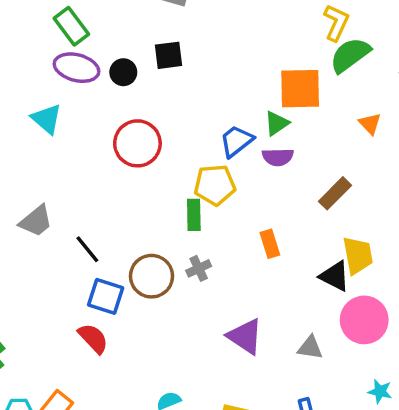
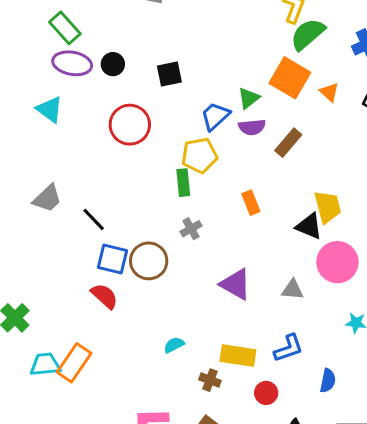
black square: (169, 55) -> (169, 74), moved
orange square: (300, 89) -> (290, 78), moved, turned 36
brown rectangle: (335, 193) -> (288, 143), moved
brown circle: (152, 276) -> (149, 261), moved

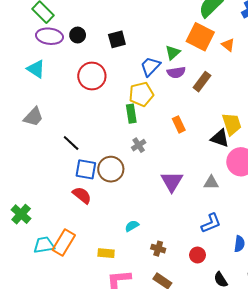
gray trapezoid: (47, 198) -> (33, 117), moved
purple triangle: (236, 284) -> (172, 181), turned 35
yellow rectangle: (238, 356) -> (106, 253), moved, size x0.7

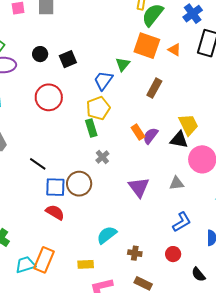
black circle: (78, 35) -> (40, 54), moved
purple semicircle: (176, 72) -> (150, 136), moved, turned 144
cyan semicircle: (132, 226) -> (107, 235), size x1.5

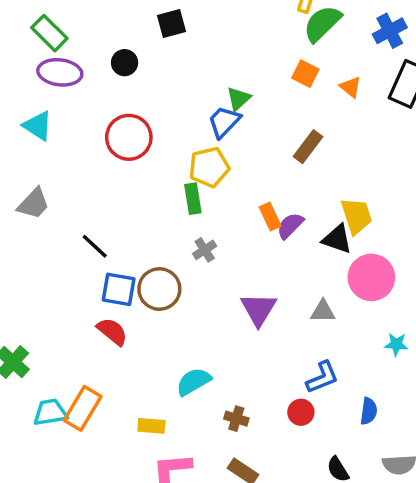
orange square: (147, 46) -> (305, 74), size x0.6
black square: (68, 59) -> (172, 24), moved
green triangle: (123, 64) -> (238, 99), moved
red circle: (173, 254) -> (301, 412), moved

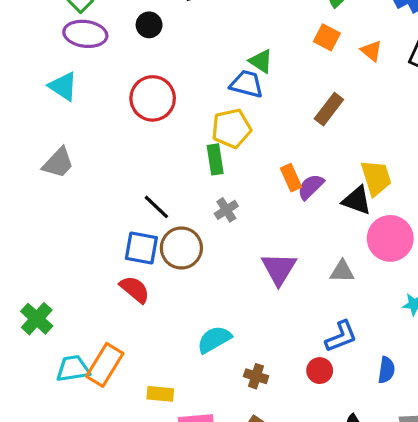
green triangle: (238, 99) -> (261, 61), turned -45
blue trapezoid: (224, 122) -> (247, 84), turned 60
black line: (95, 246) -> (156, 207), moved
yellow rectangle: (151, 426) -> (160, 394), moved

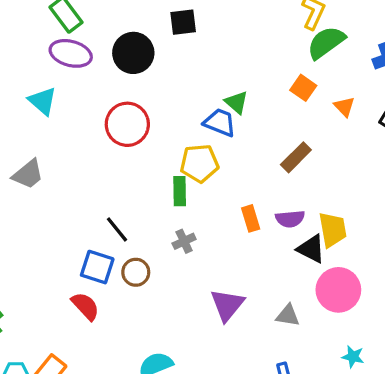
black circle: (149, 25) -> (133, 53), size x1.6
purple semicircle: (311, 187) -> (290, 219), moved, turned -148
brown circle: (181, 248) -> (136, 272), size x0.7

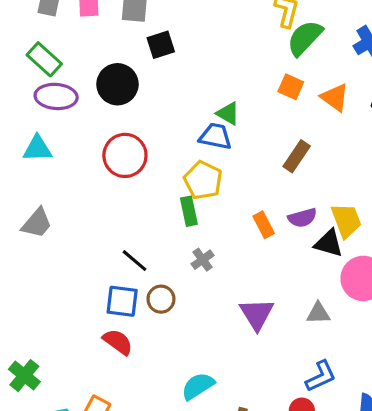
cyan triangle: (43, 101) -> (37, 149), turned -32
orange triangle: (344, 107) -> (335, 97), size x1.4
yellow pentagon: (199, 163) -> (203, 180), turned -30

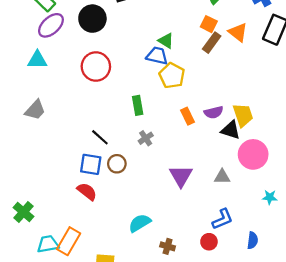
purple ellipse: (56, 96) -> (51, 25), turned -48
brown rectangle: (297, 156) -> (212, 43), moved
yellow pentagon: (203, 180) -> (172, 76), moved

